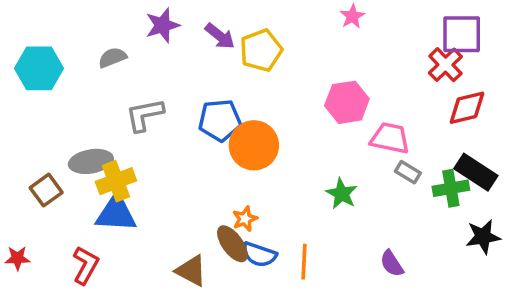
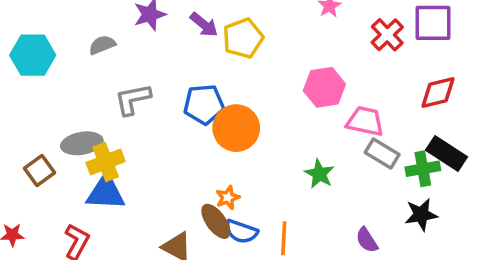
red cross: (445, 65) -> (387, 35), moved
gray rectangle: (408, 172) -> (382, 154), size x1.4
black star: (483, 237) -> (421, 215), moved

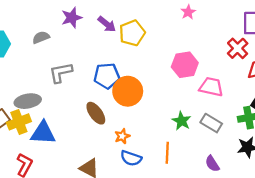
red cross: (387, 35) -> (238, 48), moved
gray rectangle: (382, 154) -> (211, 123), moved
yellow cross: (106, 162) -> (19, 122), moved
brown ellipse: (216, 221) -> (96, 113), moved
orange line: (284, 238) -> (167, 153), moved

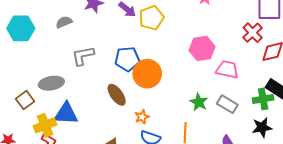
yellow cross: (19, 122) -> (45, 125), moved

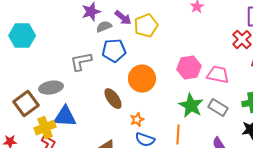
gray semicircle: (64, 22) -> (104, 27), moved
pink hexagon: (202, 48) -> (189, 68), moved
blue pentagon: (127, 59) -> (114, 51), moved
brown square: (25, 100) -> (26, 104), size x1.4
green star: (199, 102) -> (191, 106), size x1.4

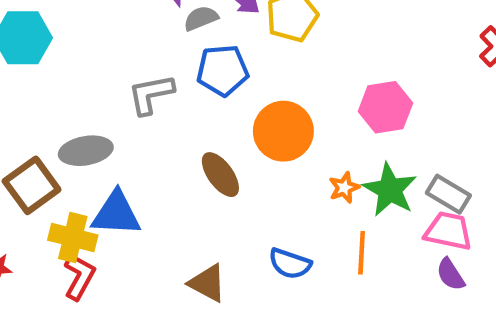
pink trapezoid: (218, 75) -> (448, 231), moved
orange star: (137, 120) -> (344, 188), moved
yellow cross: (45, 128) -> (73, 238), turned 35

